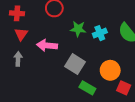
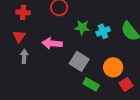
red triangle: (21, 34) -> (19, 36), moved
red square: (124, 88) -> (126, 84), turned 32

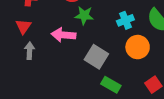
green star: (82, 27) -> (84, 15), moved
orange circle: (113, 67) -> (138, 47), moved

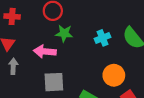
orange circle: (138, 47) -> (114, 75), moved
gray square: (96, 57) -> (54, 82), moved, turned -35

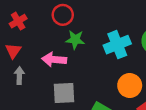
red cross: (12, 16) -> (18, 21), turned -35
cyan cross: (103, 38) -> (117, 45), size x1.5

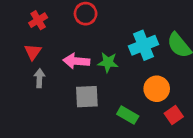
green star: (75, 40) -> (108, 62), moved

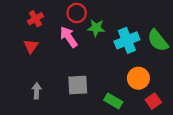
pink arrow: (76, 61) -> (69, 37), moved, turned 50
green star: (108, 62) -> (96, 28), moved
gray arrow: (39, 78) -> (37, 91), moved

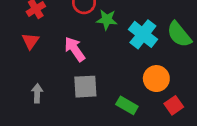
pink arrow: (69, 37) -> (75, 49), moved
cyan cross: (127, 40) -> (143, 34), turned -30

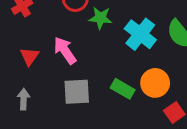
red triangle: (30, 41) -> (29, 56), moved
green rectangle: (127, 105) -> (123, 89), moved

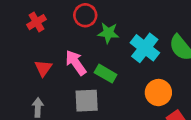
green rectangle: (123, 89) -> (106, 74), moved

